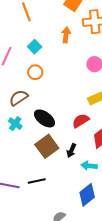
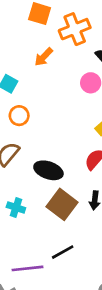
orange arrow: (66, 35) -> (44, 57), turned -126
cyan cross: (15, 124) -> (16, 208), moved

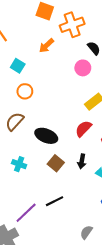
brown square: (62, 204) -> (56, 163), size x0.7
purple line: (28, 268) -> (26, 213), turned -40

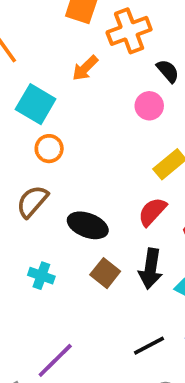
cyan square: (18, 66) -> (36, 104), size x1.5
black arrow: (82, 161) -> (151, 269), size x1.5
black line: (55, 201) -> (149, 346), moved

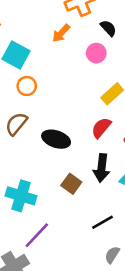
orange arrow: (85, 68) -> (61, 33), moved
brown square: (105, 273) -> (71, 184), moved
cyan cross: (41, 276) -> (21, 196), moved, size x1.6

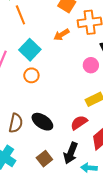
orange arrow: (61, 33) -> (61, 35), moved
brown semicircle: (16, 124) -> (16, 123), moved, turned 138

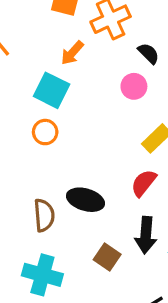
cyan square: (30, 50) -> (52, 90), moved

